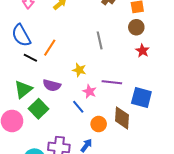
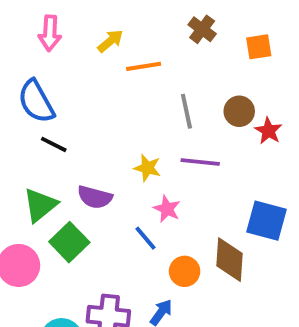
brown circle: (136, 27) -> (239, 111), moved
orange line: (50, 48) -> (144, 66), moved, turned 48
purple line: (112, 82) -> (200, 162), moved

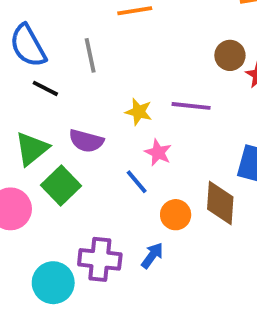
gray line: (186, 111) -> (90, 55), moved

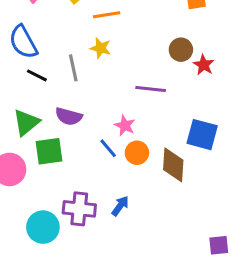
gray line: (90, 55) -> (73, 68), moved
yellow star: (139, 112) -> (101, 48), moved
green square: (61, 186) -> (49, 151), turned 36
orange circle: (176, 215) -> (137, 153), moved

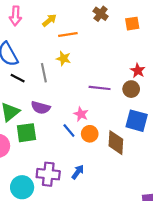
brown circle: (181, 50) -> (131, 89), moved

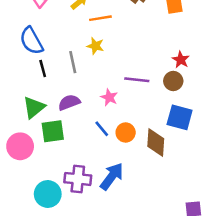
black line: (18, 78) -> (43, 68), turned 48
purple semicircle: (41, 108) -> (69, 102), turned 144
pink star: (81, 114) -> (109, 97), moved
blue arrow: (78, 172) -> (112, 176), size x1.6

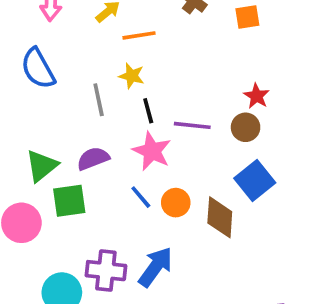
black line: (43, 68) -> (148, 111), moved
pink star: (109, 97) -> (152, 151), size x1.5
blue square: (180, 117) -> (255, 181), turned 36

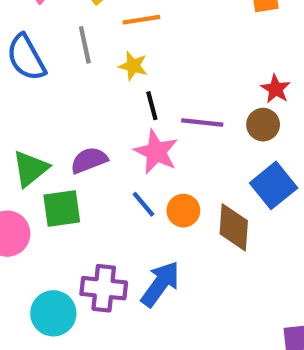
gray line: (99, 100) -> (85, 45), moved

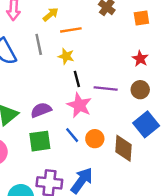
red star: (276, 89) -> (140, 59), moved
green square: (62, 208) -> (40, 141), moved

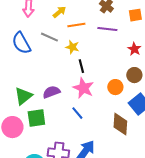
gray line: (39, 44) -> (49, 37), turned -54
purple line: (106, 89) -> (107, 29), moved
orange circle: (95, 139) -> (115, 87), moved
green square: (40, 141) -> (36, 118), moved

